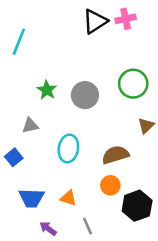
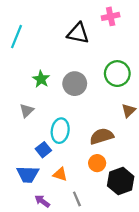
black triangle: (95, 21) -> (78, 33), moved, turned 45
gray triangle: (30, 126) -> (27, 110), turned -32
blue square: (14, 157) -> (43, 150), moved

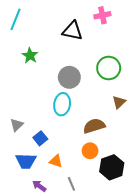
cyan line: (16, 37) -> (16, 19), moved
green star: (41, 79) -> (30, 56), moved
gray triangle: (27, 110) -> (17, 125), moved
cyan ellipse: (60, 131) -> (62, 104), moved

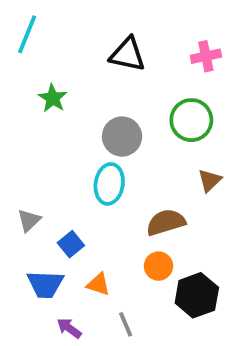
pink cross: (102, 15) -> (206, 56), moved

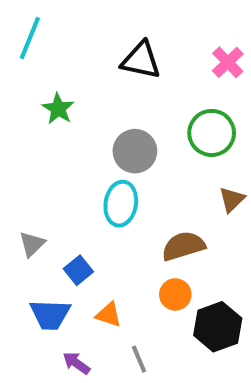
pink cross: (206, 56) -> (228, 62), turned -32

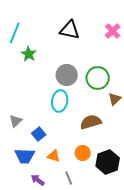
cyan line: (30, 38) -> (15, 33), moved
green circle: (212, 133) -> (98, 78), moved
orange circle: (175, 294) -> (83, 153), moved

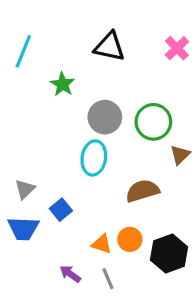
green star: (29, 54) -> (62, 84), moved
blue trapezoid: (25, 156) -> (23, 228), moved
orange triangle: (54, 156) -> (102, 244), moved
purple arrow: (38, 180) -> (70, 274), moved

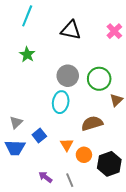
cyan line: (23, 51) -> (27, 16), moved
green star: (62, 84) -> (27, 54), moved
orange triangle: (102, 244) -> (67, 145), moved, turned 40

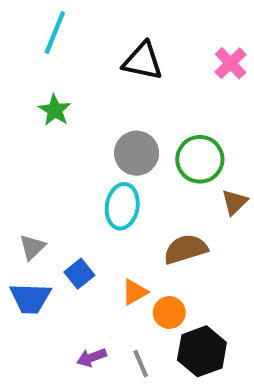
orange triangle: (67, 145) -> (134, 292), turned 32
black hexagon: (109, 164) -> (202, 351), moved
purple arrow: (45, 177) -> (92, 357), turned -56

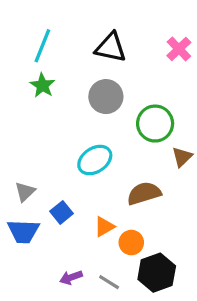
cyan line: (55, 33) -> (42, 46), moved
gray circle: (137, 153) -> (106, 97), moved
cyan ellipse: (122, 206) -> (95, 160), turned 48
gray line: (141, 364) -> (109, 282), turned -35

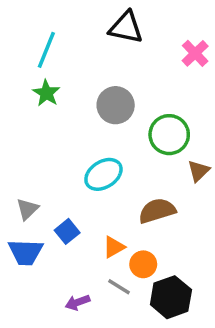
black triangle: (111, 47) -> (126, 27), moved
gray line: (109, 282) -> (119, 287), moved

